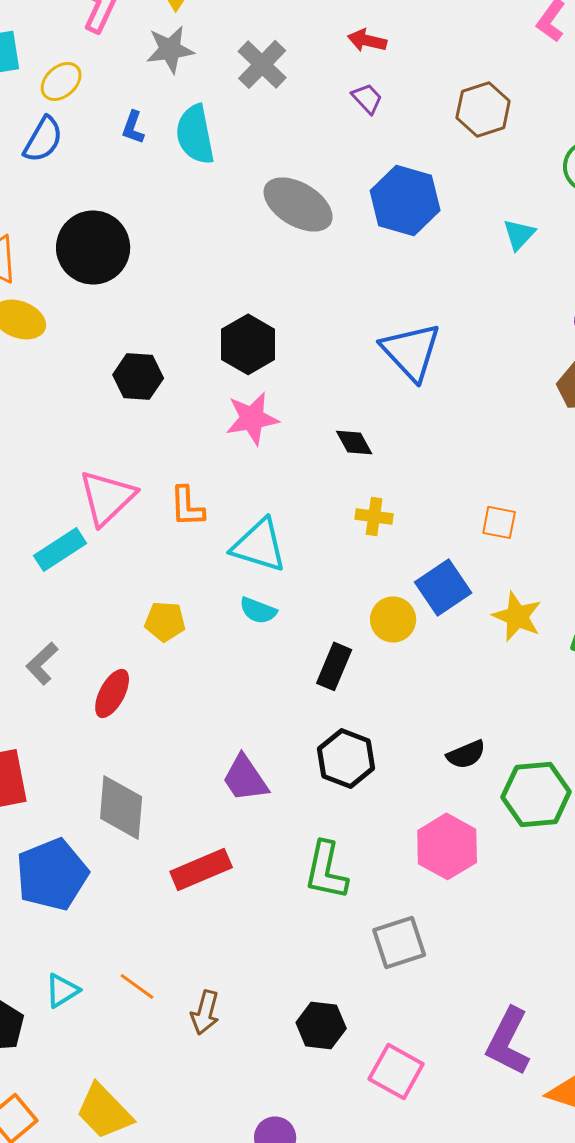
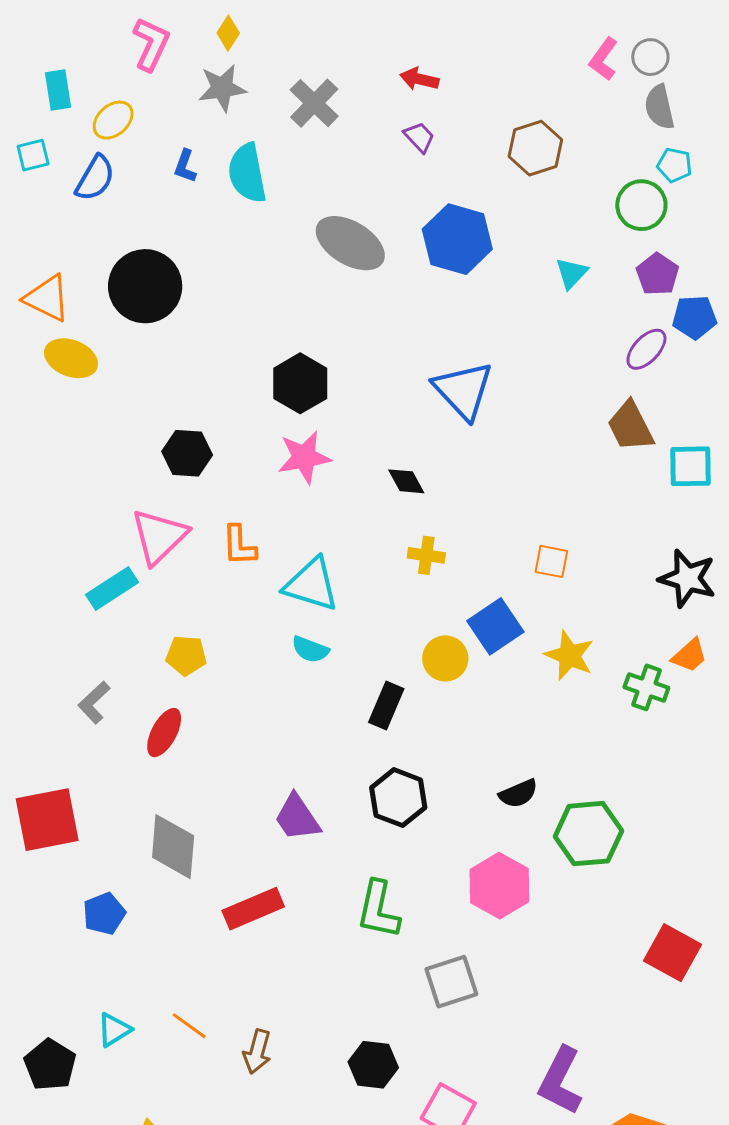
black hexagon: (138, 376) -> (187, 453), moved
yellow pentagon: (165, 621) -> (186, 655), moved
blue pentagon: (52, 874) -> (104, 914), size x0.6

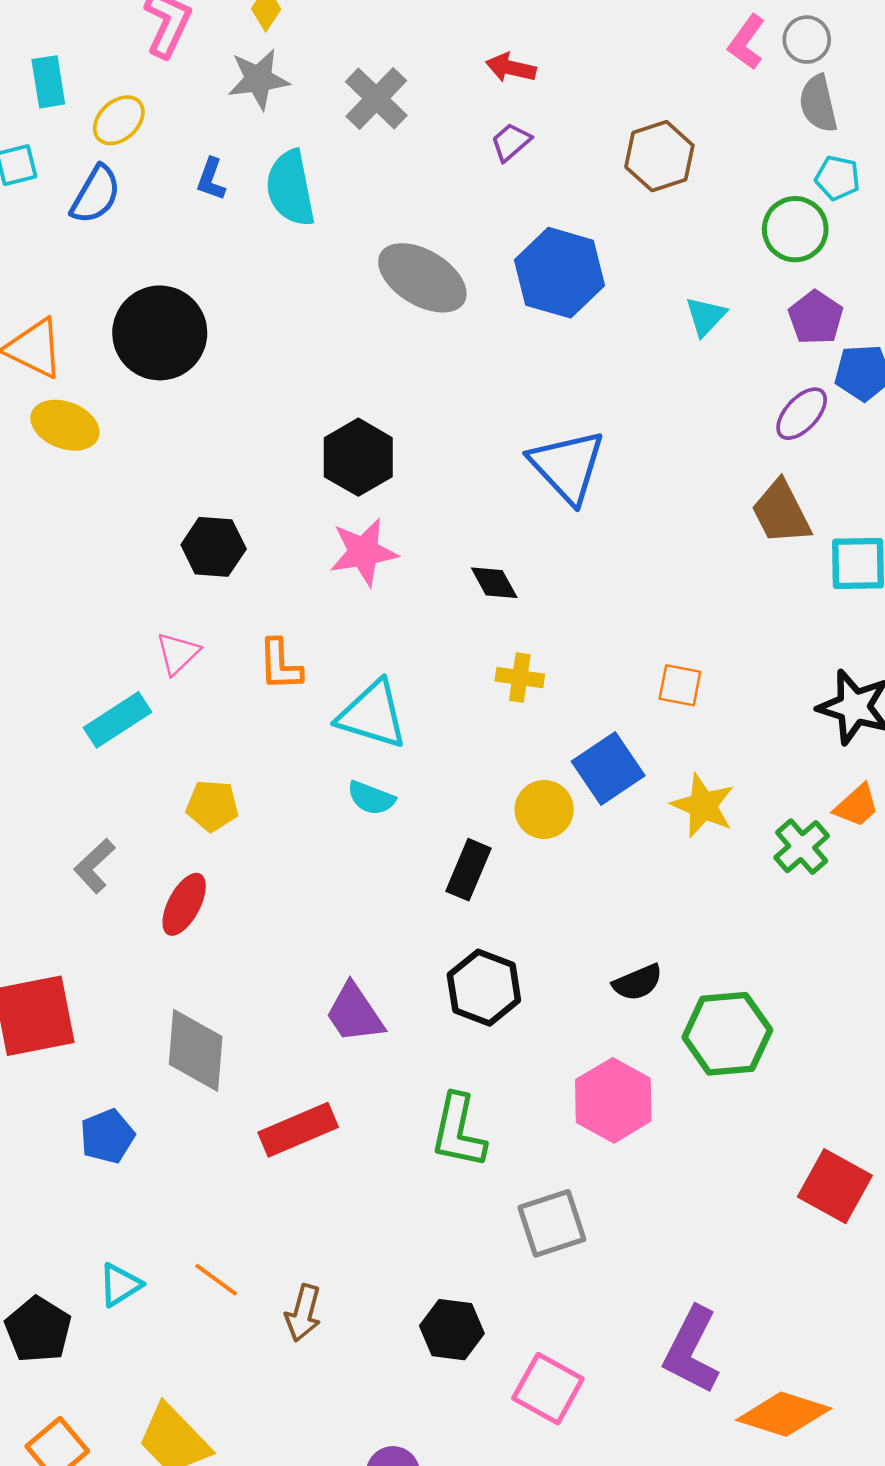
purple trapezoid: (419, 137) -> (511, 142), turned -88
pink triangle: (159, 536) -> (178, 653), size x0.6
green cross: (646, 687) -> (802, 847), turned 30

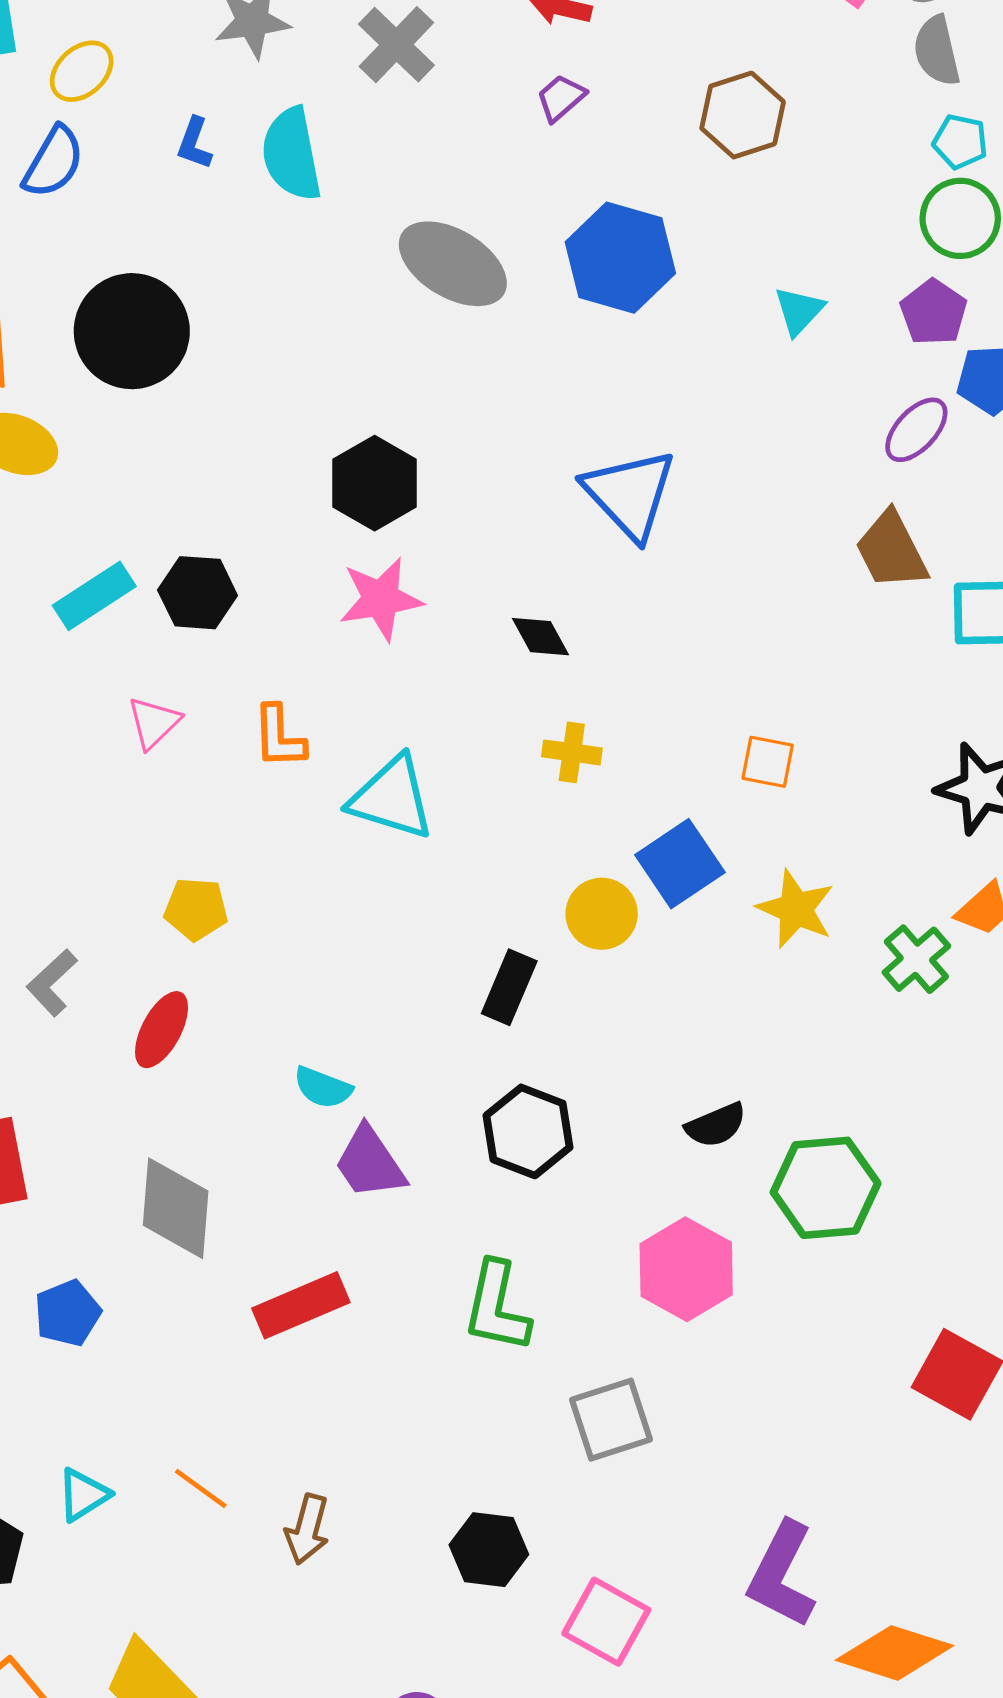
green circle: (795, 229) -> (960, 218), moved
cyan rectangle: (117, 720) -> (94, 596), moved
cyan semicircle: (371, 798) -> (323, 1088), moved

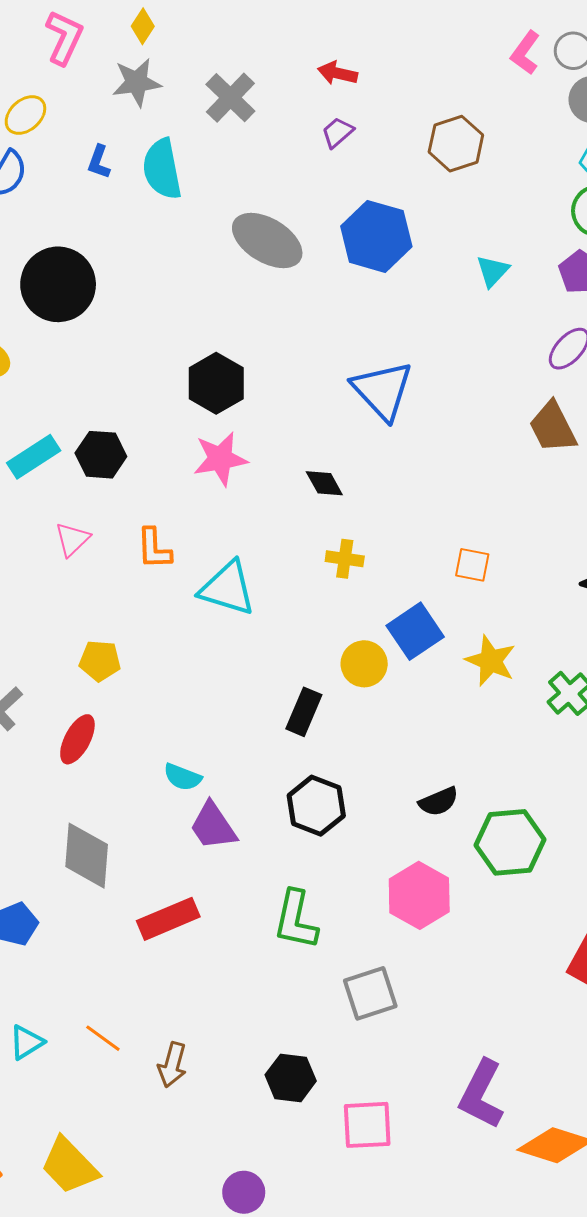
pink square: (606, 1622) -> (367, 1125), turned -32

